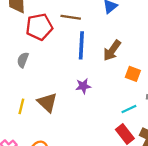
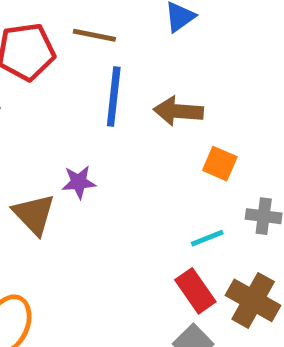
brown arrow: (112, 50) -> (178, 111), turned 55
purple star: (83, 86) -> (79, 182), moved

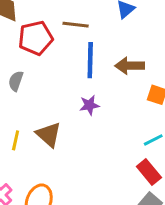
purple star: (79, 182) -> (89, 105), moved

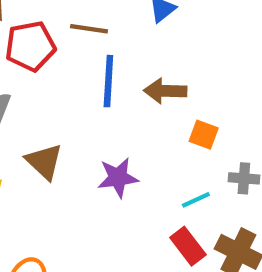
purple star: (89, 105) -> (118, 178), moved, size x1.4
brown triangle: (49, 135) -> (44, 162), moved

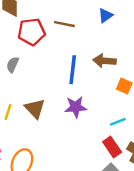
blue line: (108, 81) -> (73, 70), moved
brown triangle: (44, 162) -> (35, 109), moved

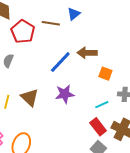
blue triangle: (105, 15) -> (74, 14), moved
red pentagon: (32, 32) -> (23, 32), turned -30
blue line: (73, 70) -> (60, 62), turned 40

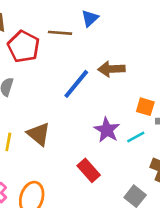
orange square: (105, 74) -> (145, 107), moved
purple star: (65, 94) -> (107, 130), moved, turned -30
red rectangle: (98, 127) -> (89, 170), moved

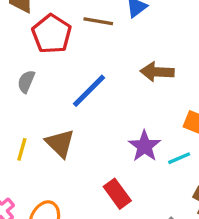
blue line: (76, 84) -> (89, 91), moved

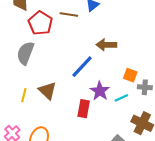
gray semicircle: (26, 82) -> (25, 53), size x1.6
blue line: (89, 91) -> (82, 67), moved
red rectangle: (117, 194) -> (84, 109), moved, turned 48

